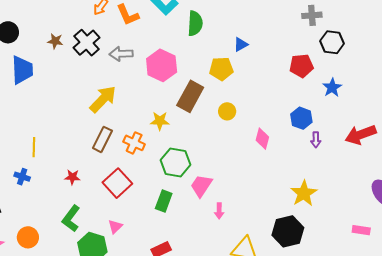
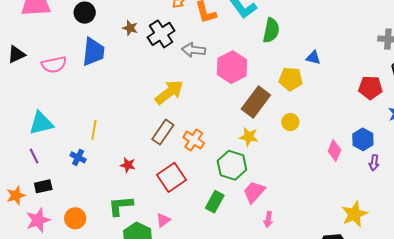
blue triangle: (241, 44) -> (313, 58), turned 35
yellow star: (160, 121) -> (249, 137), moved
pink diamond: (262, 139) -> (334, 150), moved
green L-shape: (71, 218) -> (121, 206), turned 40

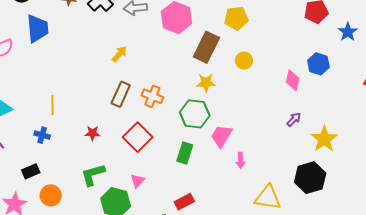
yellow arrow: (169, 92) -> (119, 54), size x0.6
purple arrow: (374, 163) -> (294, 119), moved, turned -133
black rectangle: (43, 186) -> (31, 171), moved

